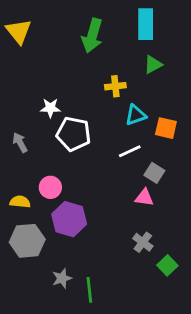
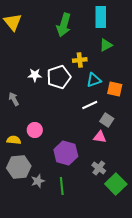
white pentagon: (73, 134) -> (59, 77), moved, turned -30
purple hexagon: (69, 219) -> (66, 153), moved
green square: (167, 265) -> (116, 184), size x1.5
gray star: (62, 278) -> (38, 181), moved
green line: (89, 290) -> (62, 186), moved

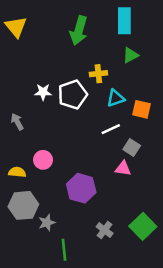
gray cross: (99, 168) -> (105, 230), moved
green line: (62, 186) -> (64, 250), moved

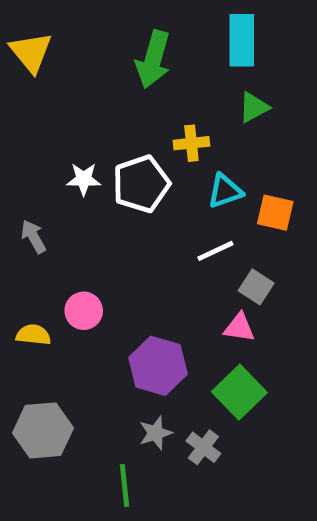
gray hexagon: (23, 205) -> (43, 430), moved
gray star: (47, 223) -> (156, 433), moved
green square: (143, 226) -> (239, 392), moved

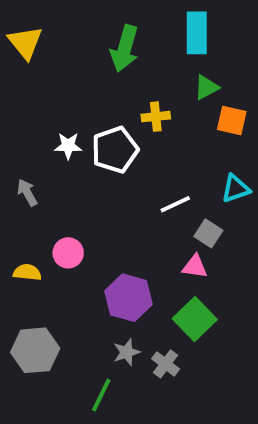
cyan triangle: (225, 191) -> (236, 189), moved
orange square: (275, 213) -> (232, 120), moved
green line: (124, 486) -> (101, 395), turned 32

